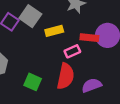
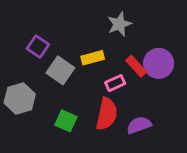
gray square: (30, 16) -> (60, 70), moved
red rectangle: (89, 38) -> (136, 66), turned 42

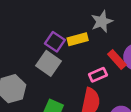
purple square: (38, 47) -> (55, 42), moved
yellow rectangle: (93, 58) -> (78, 39), moved

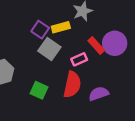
gray square: (48, 63) -> (49, 49), moved

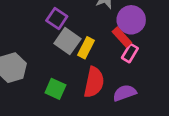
yellow rectangle: (61, 27) -> (86, 48), moved, turned -48
purple circle: (115, 43) -> (131, 20), moved
pink rectangle: (79, 59) -> (130, 53), moved, turned -35

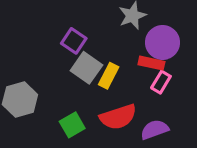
red rectangle: (122, 37) -> (151, 63), turned -36
red semicircle: (94, 82) -> (118, 117), turned 60
green square: (55, 89) -> (72, 125), turned 36

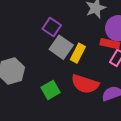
red semicircle: (118, 117) -> (85, 84), turned 36

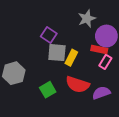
gray square: (61, 47) -> (57, 53), turned -30

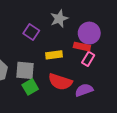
gray star: (87, 19) -> (59, 19), moved
gray square: (57, 53) -> (25, 70), moved
yellow rectangle: (71, 58) -> (54, 55), turned 56

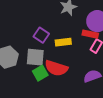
purple square: (31, 32) -> (41, 35), moved
red semicircle: (60, 82) -> (56, 68), moved

